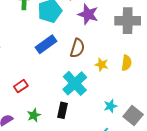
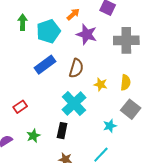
gray square: (133, 116) -> (131, 109), moved

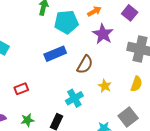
yellow semicircle: (126, 83) -> (136, 84), moved
cyan cross: (74, 104) -> (74, 98), size x0.7

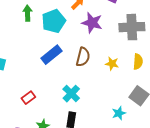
yellow star: (105, 86) -> (112, 64), moved
cyan cross: (74, 98) -> (71, 94), moved

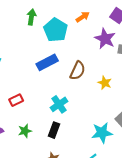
cyan pentagon: (54, 21) -> (56, 30), turned -30
purple star: (92, 23) -> (105, 39), moved
cyan star: (119, 113) -> (102, 133), size x1.5

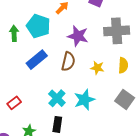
green arrow: (31, 17) -> (14, 33), moved
purple star: (105, 39) -> (78, 36), moved
cyan star: (102, 133) -> (84, 100), moved

